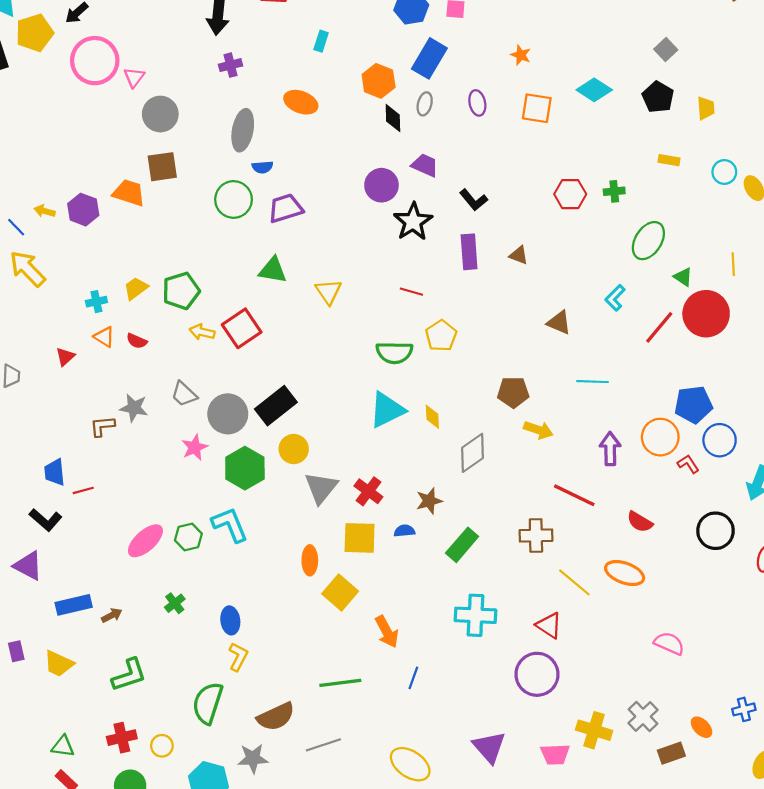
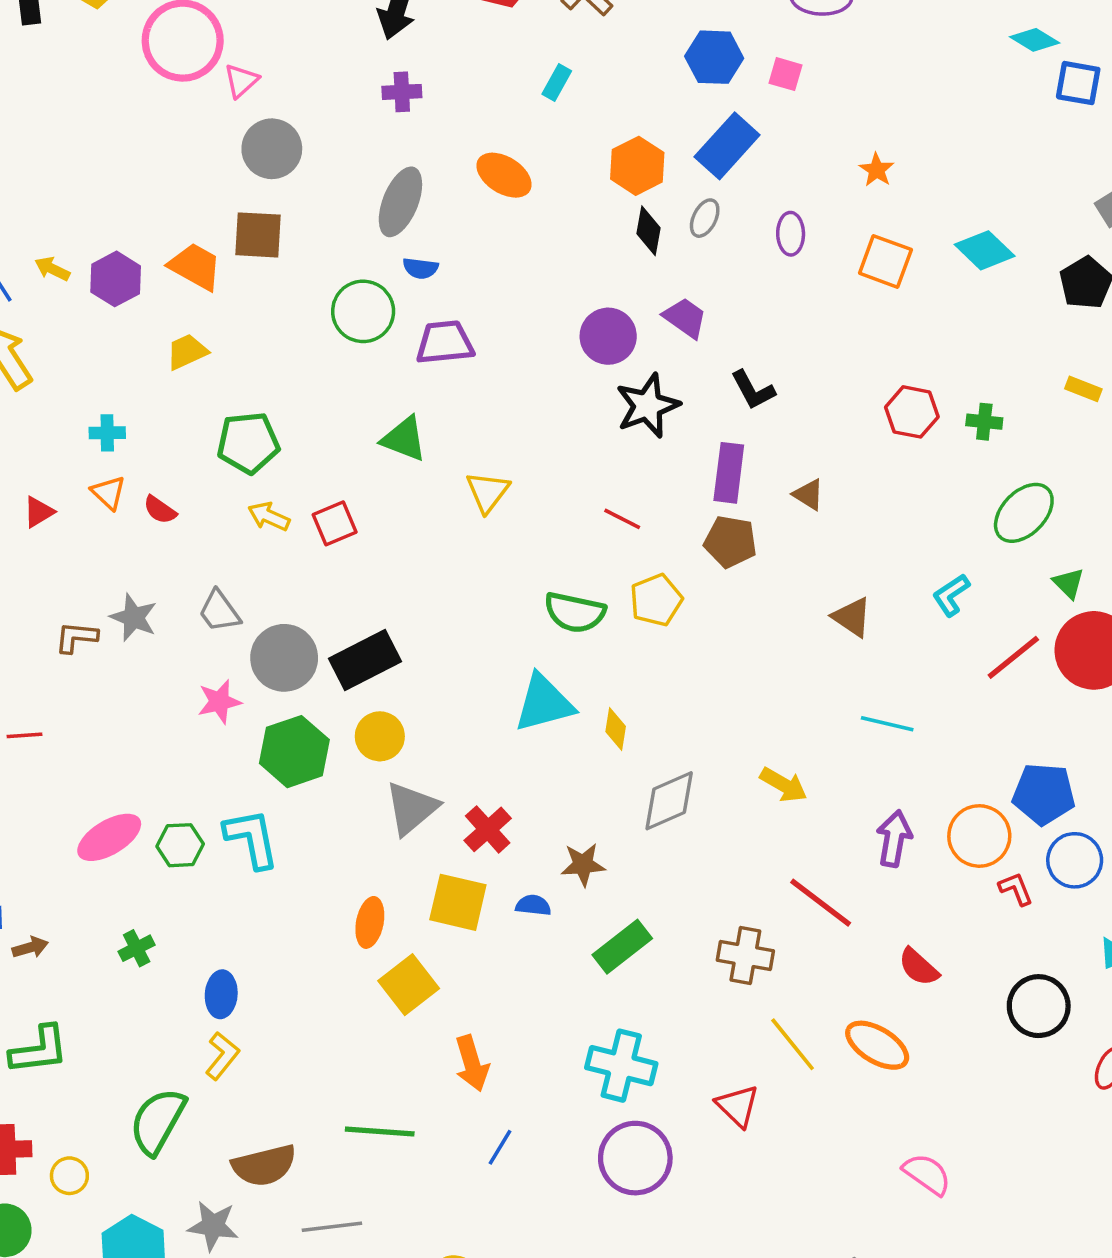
yellow trapezoid: (136, 288) -> (187, 352), moved
red square: (242, 328) -> (335, 523), size x0.7
brown pentagon: (513, 392) -> (730, 542), moved
purple circle: (537, 674) -> (635, 1158), moved

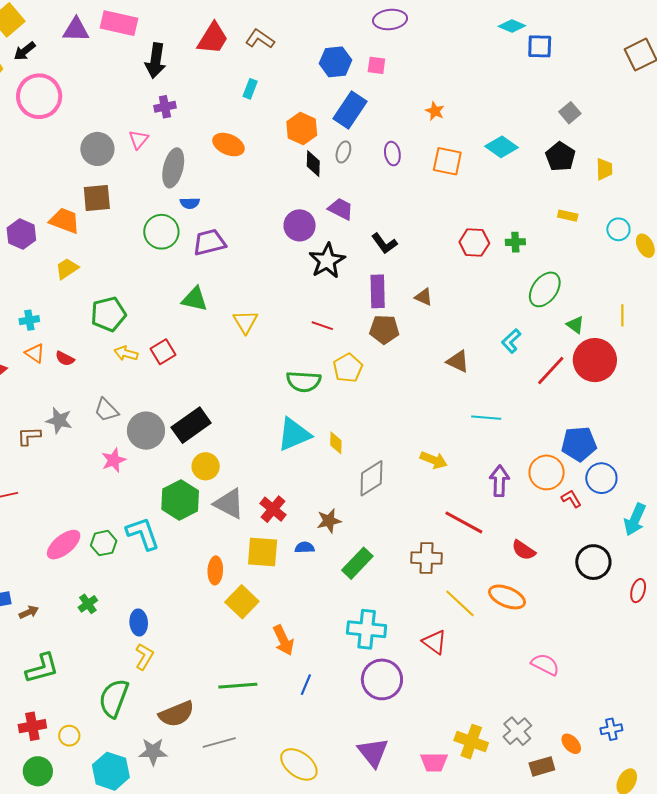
pink triangle: (241, 81) -> (139, 139), moved
green hexagon: (294, 752) -> (180, 500), moved
gray triangle: (412, 808) -> (229, 504), turned -44

